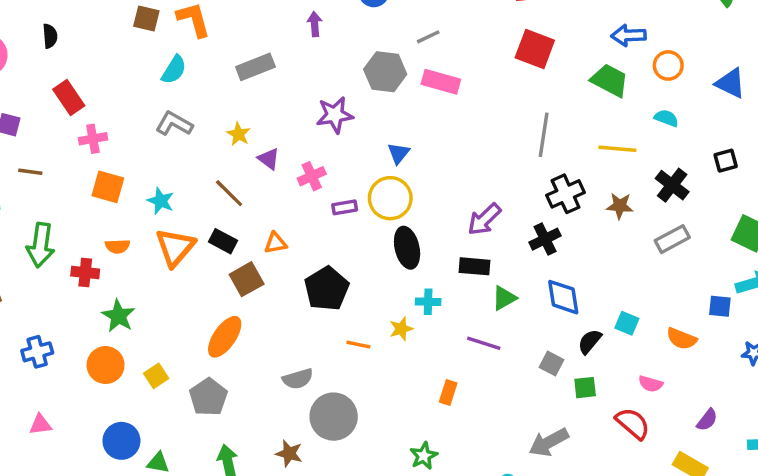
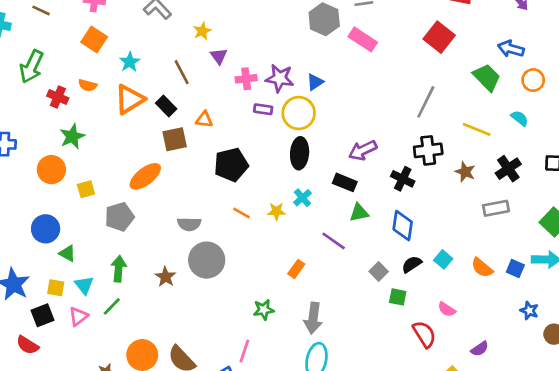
purple star: (335, 115) -> (280, 78), moved
black cross: (545, 239) -> (403, 179), turned 35
cyan cross: (428, 302) -> (302, 198), turned 30
orange semicircle: (682, 339) -> (482, 268), moved
gray arrow: (549, 442) -> (313, 318), moved, turned -72

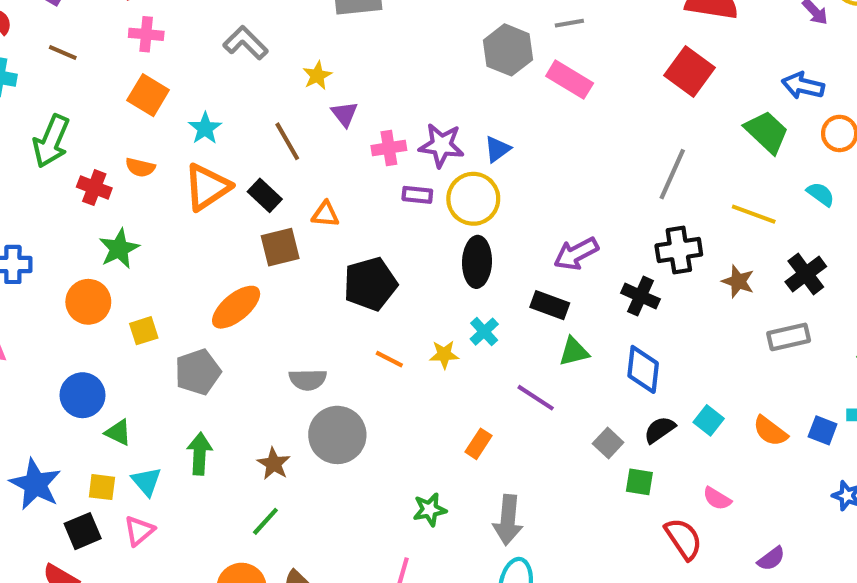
green line: (112, 306) -> (265, 521), moved

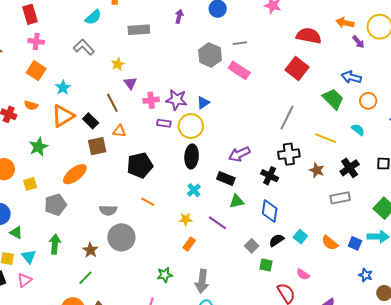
brown line: (287, 141) -> (112, 103), moved
green star: (119, 249) -> (38, 147), moved
yellow star: (444, 354) -> (186, 219), moved

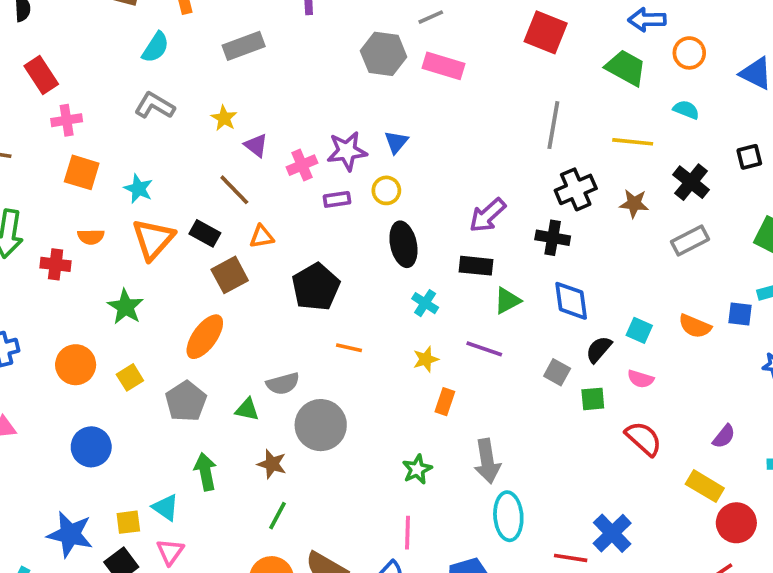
yellow circle: (191, 126) -> (386, 190), size x0.6
green triangle: (16, 232) -> (247, 409), moved
pink semicircle: (303, 274) -> (641, 379), moved

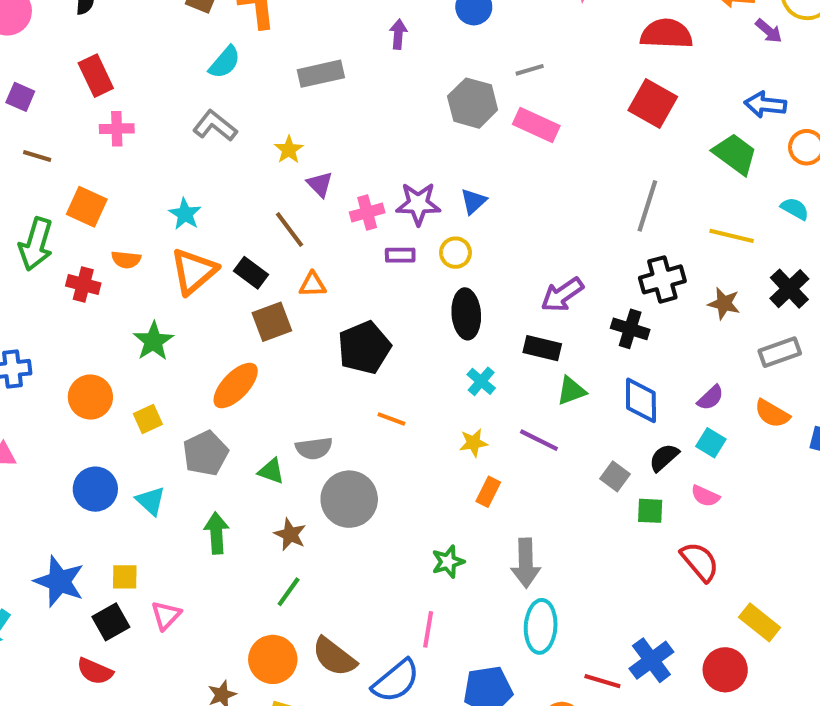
orange square: (82, 172) -> (87, 207), moved
orange semicircle: (695, 326) -> (772, 414), moved
purple semicircle: (724, 436) -> (711, 398), moved
cyan triangle: (166, 507) -> (151, 501), moved
red circle: (736, 523) -> (725, 670), moved

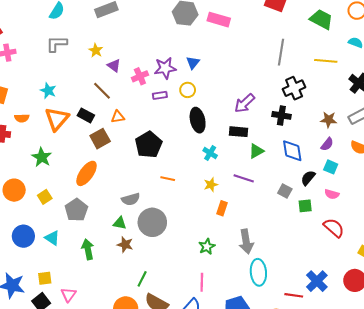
gray L-shape: (215, 126) -> (57, 44), turned -30
brown star: (724, 303) -> (329, 120), moved
green triangle: (271, 471) -> (120, 223), moved
green line: (289, 592) -> (142, 279), moved

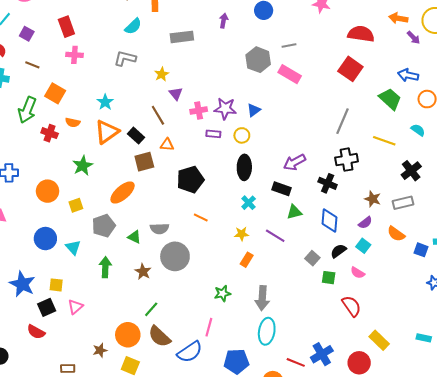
green triangle: (120, 223) -> (134, 237), moved

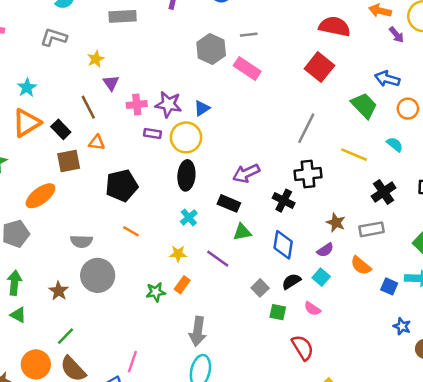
yellow circle: (242, 135) -> (186, 137), size x1.6
green triangle: (134, 237) -> (18, 315), moved
green star: (222, 293) -> (156, 292), moved

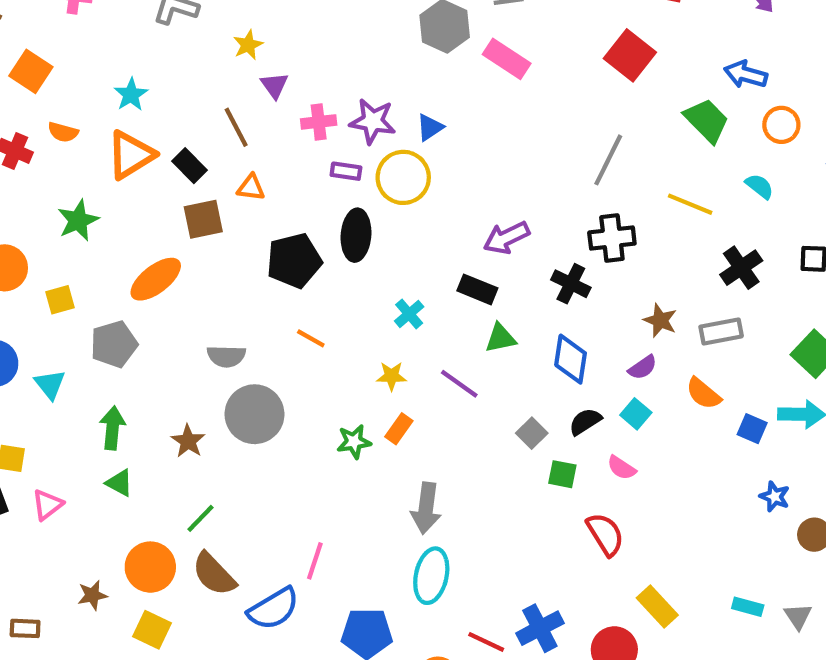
black ellipse: (186, 175) -> (356, 235), moved

